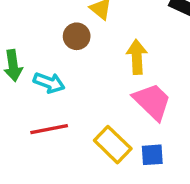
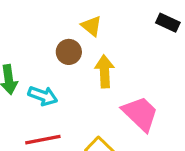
yellow arrow: (137, 57) -> (105, 71), moved

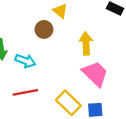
yellow arrow: (105, 71) -> (86, 43), moved

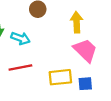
yellow rectangle: (68, 103) -> (60, 77), turned -50

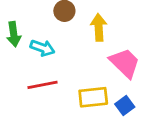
yellow arrow: (77, 22) -> (99, 27), moved
blue square: (85, 84) -> (125, 105), turned -32

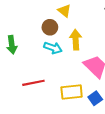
cyan arrow: (42, 48) -> (53, 48), moved

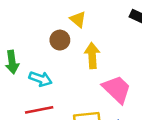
cyan arrow: (53, 48) -> (40, 79), moved

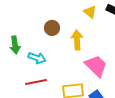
yellow triangle: (78, 19) -> (90, 12), moved

